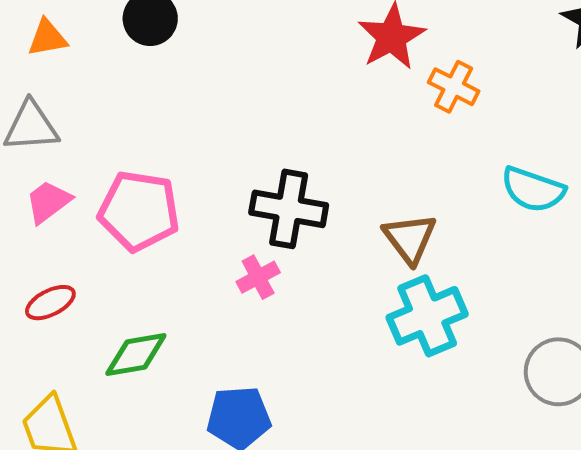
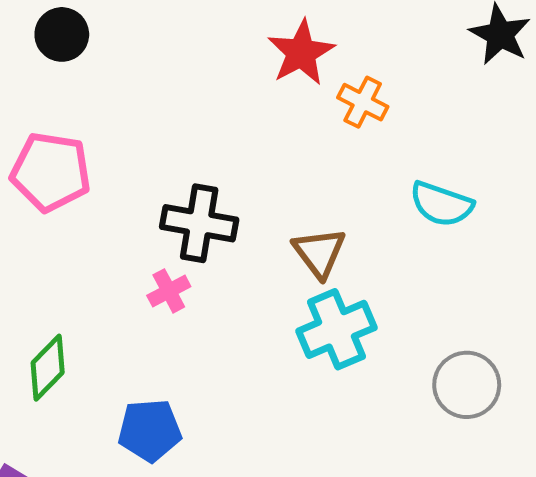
pink pentagon: (139, 211) -> (51, 172), moved
green diamond: (136, 355) -> (48, 368), turned -36

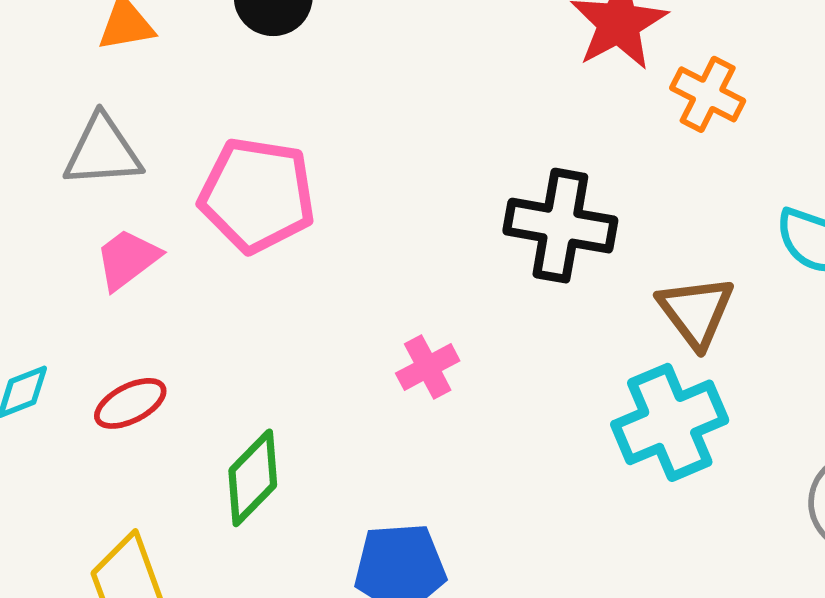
black cross: (199, 223) -> (560, 226), moved
brown triangle: (319, 253) -> (696, 312), moved

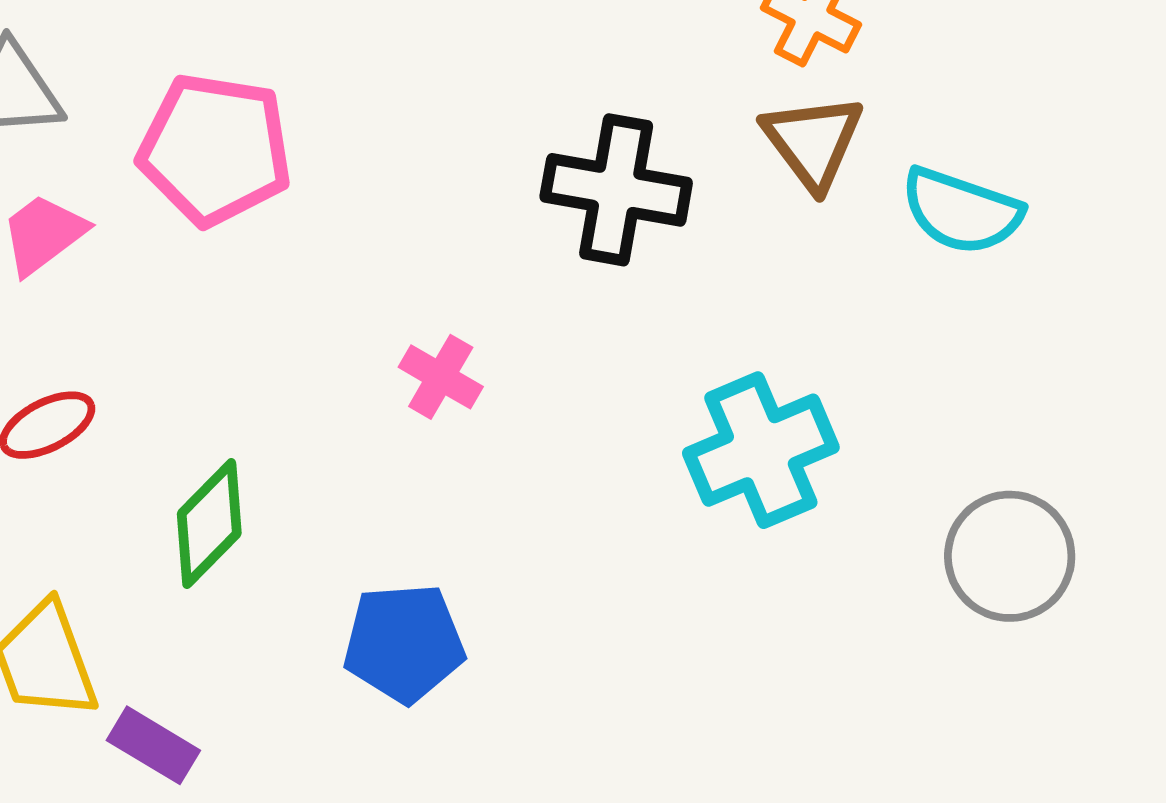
brown triangle: (696, 312) -> (813, 142), moved
pink cross: (428, 367) -> (441, 377), turned -32

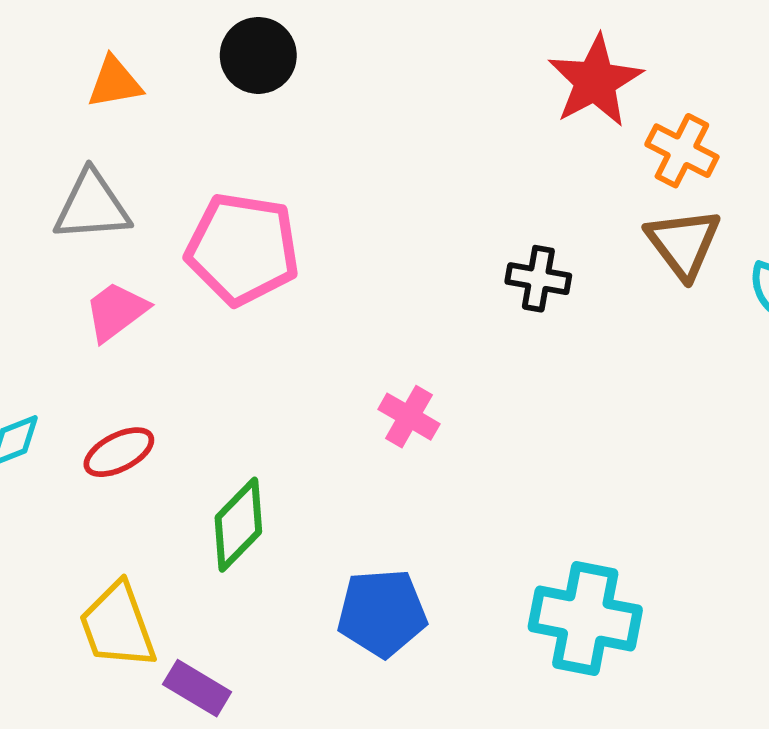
black cross: (616, 190) -> (538, 279), size x0.6
cyan cross: (761, 450) -> (585, 618), moved, turned 34

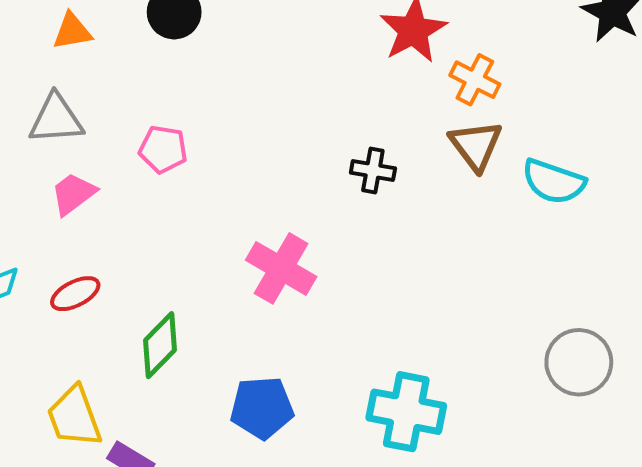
pink pentagon: (243, 249) -> (163, 149), size x0.6
pink cross: (409, 417) -> (281, 268), size x1.6

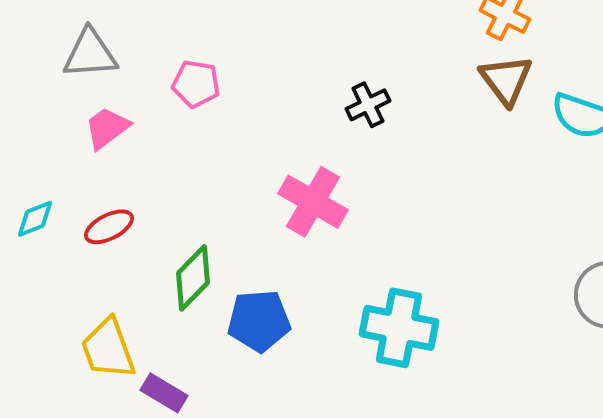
black cross: (373, 171) -> (368, 105), moved, turned -36
blue pentagon: (262, 408) -> (259, 321), moved
cyan cross: (406, 412) -> (399, 328), moved

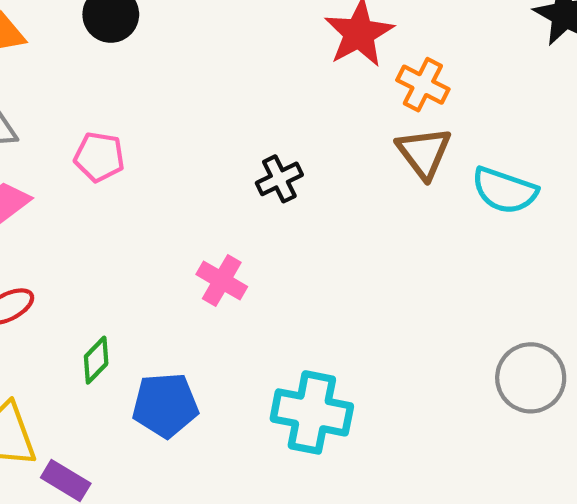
pink cross: (313, 202) -> (222, 280), size x0.7
green diamond: (193, 278) -> (96, 360), size x0.7

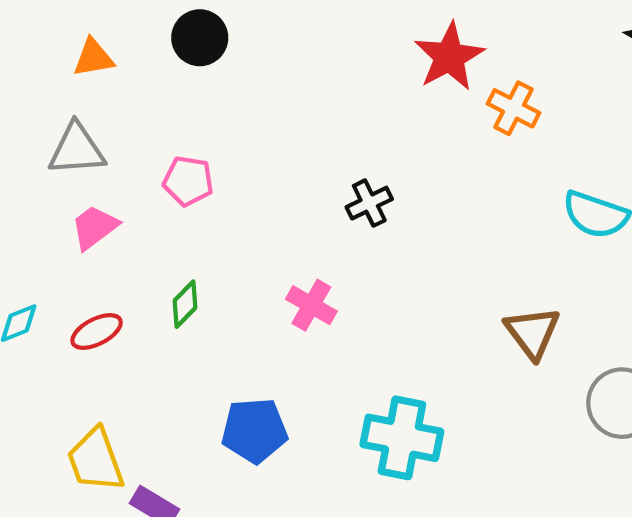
brown triangle: (424, 153) -> (532, 333), moved
green diamond: (96, 360) -> (185, 304), moved

